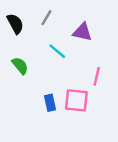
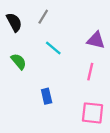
purple triangle: (82, 32) -> (96, 40), moved
pink square: (76, 100) -> (93, 113), moved

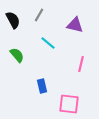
purple triangle: (96, 40) -> (75, 25), moved
pink square: (93, 113) -> (69, 104), moved

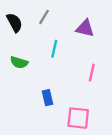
cyan line: (48, 43) -> (54, 49), turned 63
green semicircle: (17, 55) -> (19, 62), turned 147

